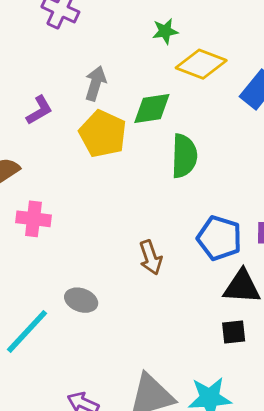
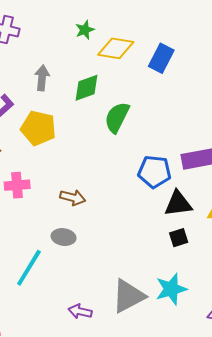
yellow pentagon: (103, 134) -> (38, 128), moved
green semicircle: (184, 156) -> (117, 117), turned -144
brown arrow: (151, 258) -> (73, 198), moved, turned -45

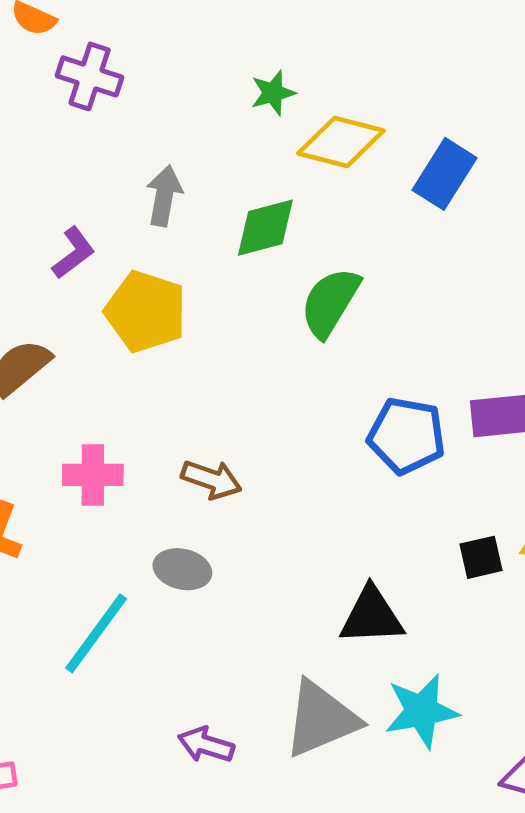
pink cross: (17, 185) -> (93, 475), moved
black triangle: (178, 204) -> (372, 616), moved
black square: (179, 238) -> (481, 557), moved

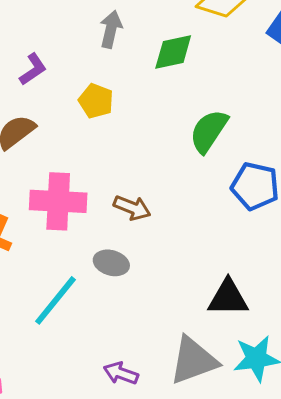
purple L-shape: (73, 253) -> (33, 69), moved
green semicircle: (330, 302) -> (209, 131), moved
yellow pentagon: (146, 312) -> (96, 101), size x0.7
pink cross: (93, 475) -> (58, 201), size x1.5

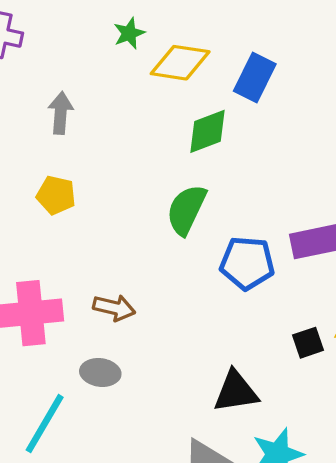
green diamond: (173, 52) -> (208, 131), moved

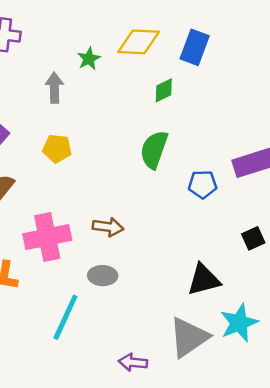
green star: (129, 33) -> (89, 59), moved
green diamond: (208, 131) -> (164, 90), size x0.7
blue pentagon: (247, 263) -> (203, 184), size x0.7

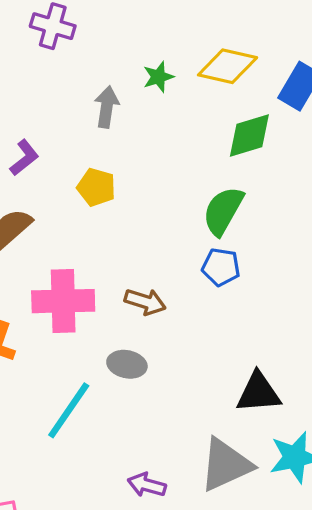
green diamond: (164, 90) -> (249, 136), size x1.5
blue pentagon: (203, 184) -> (221, 267), moved

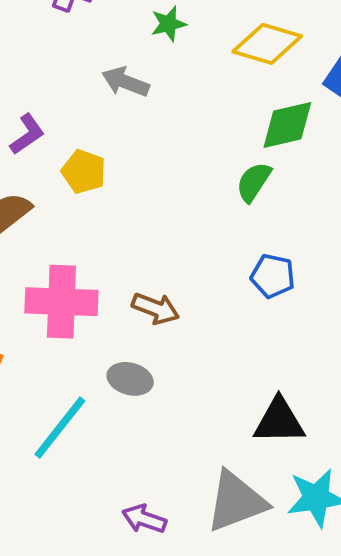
green star: (158, 77) -> (169, 24), moved
gray arrow: (107, 107) -> (125, 82), turned -81
yellow pentagon: (96, 187) -> (84, 172), moved
green semicircle: (223, 211) -> (254, 182), moved, size x0.7
blue pentagon: (221, 267) -> (273, 276), moved

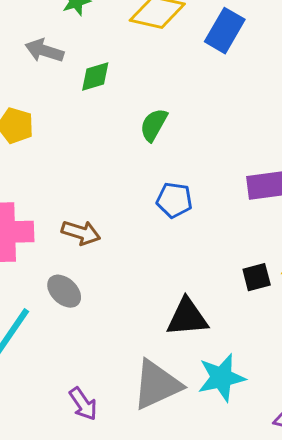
green diamond: (287, 125) -> (95, 76), moved, size x0.7
gray ellipse: (130, 379) -> (64, 291), turned 32
purple arrow: (144, 519) -> (83, 404), turned -140

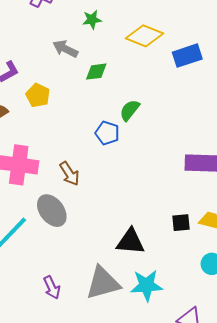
blue rectangle: (225, 31) -> (187, 56), turned 32
blue pentagon: (174, 200) -> (107, 133), moved
brown arrow: (81, 233) -> (69, 174), turned 30
gray ellipse: (64, 291) -> (52, 211), size x1.4

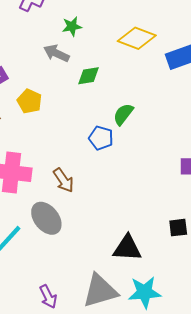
green star: (92, 20) -> (72, 26), moved

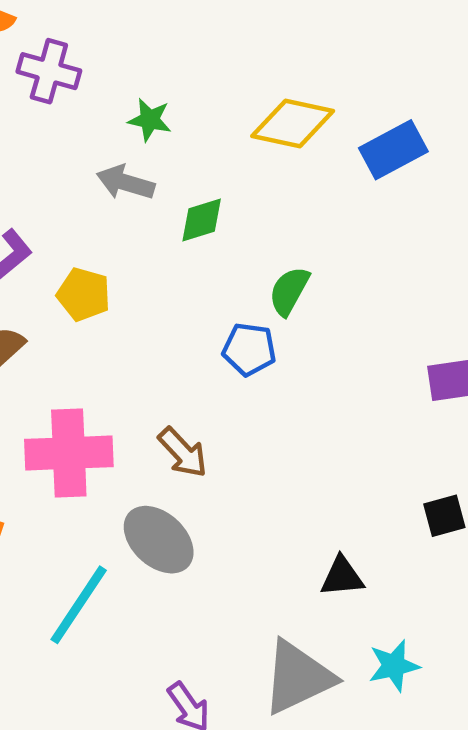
green star: (72, 26) -> (150, 120), turned 30
black triangle: (127, 248) -> (342, 577), size x0.7
cyan star: (145, 292) -> (394, 666), size x0.7

